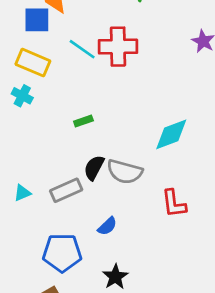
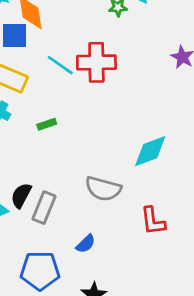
green rectangle: (83, 121) -> (47, 124), moved
black semicircle: (94, 168) -> (21, 195), moved
gray rectangle: (66, 190) -> (44, 208), turned -44

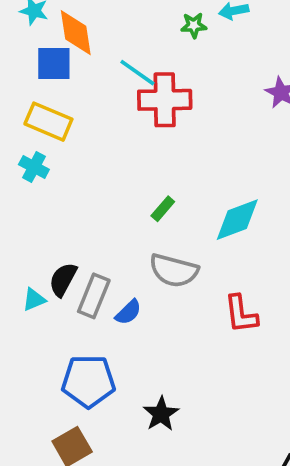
cyan line: (60, 65) -> (137, 73), moved
green rectangle: (47, 124) -> (163, 209), moved, turned -30
blue semicircle: (86, 244) -> (128, 312), moved

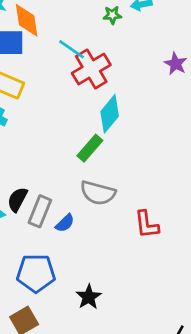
red cross: (165, 100) -> (91, 69), turned -30
green rectangle: (163, 209) -> (90, 148), size x1.5
cyan diamond: (237, 220) -> (110, 114), moved, turned -30

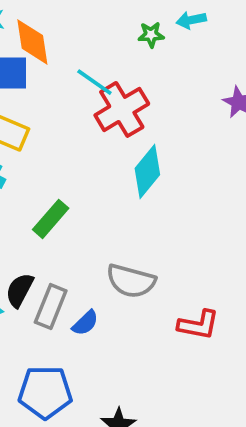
green rectangle: (90, 148) -> (51, 219), moved
red L-shape: (147, 224) -> (198, 325), turned -72

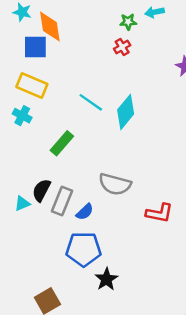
cyan line: (94, 82) -> (91, 102), moved
red cross: (122, 109) -> (122, 47), moved, size x0.5
blue pentagon: (45, 392) -> (84, 249), moved

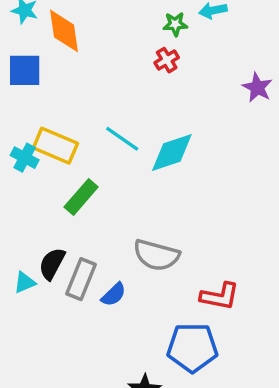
blue square: (35, 47) -> (25, 70), moved
yellow rectangle: (32, 86) -> (55, 146), moved
cyan diamond: (126, 112) -> (172, 152), turned 32
blue pentagon: (84, 249) -> (192, 348), moved

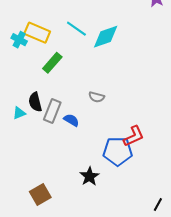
gray semicircle: (156, 255) -> (97, 97), size x0.6
black semicircle: (52, 264) -> (35, 102), turned -42
blue semicircle: (114, 295) -> (71, 120), turned -105
red L-shape: (220, 296) -> (134, 136), moved, turned -35

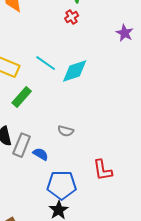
red L-shape: (134, 136) -> (103, 170), turned 105
blue pentagon: (118, 151) -> (62, 185), moved

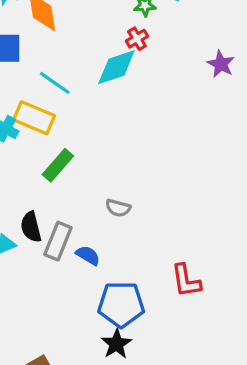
cyan line: (46, 63) -> (55, 83), moved
cyan diamond: (75, 71) -> (116, 67), moved
gray semicircle: (66, 131) -> (118, 208), moved

